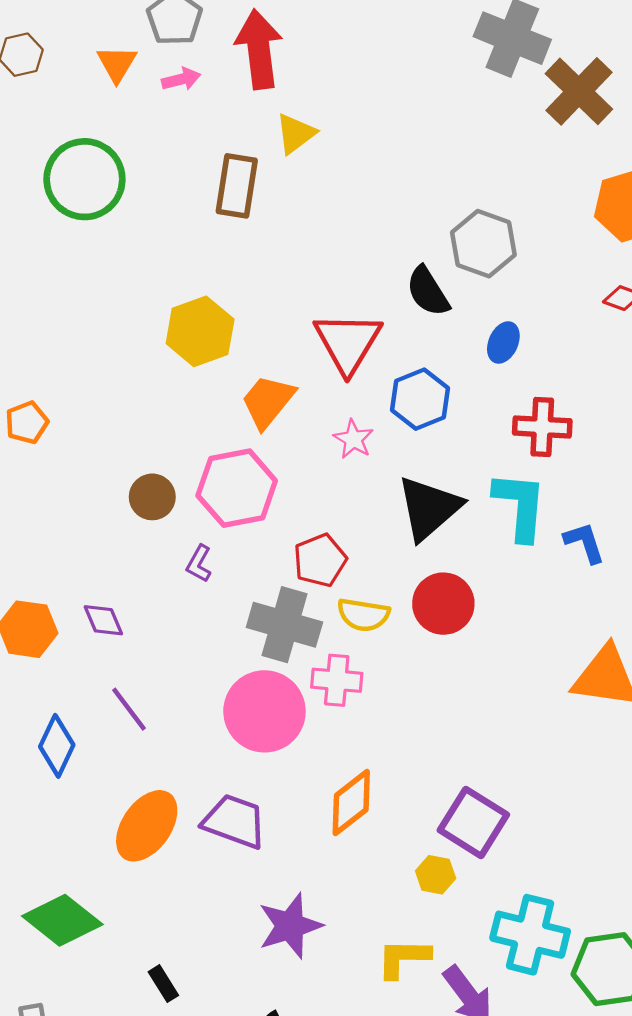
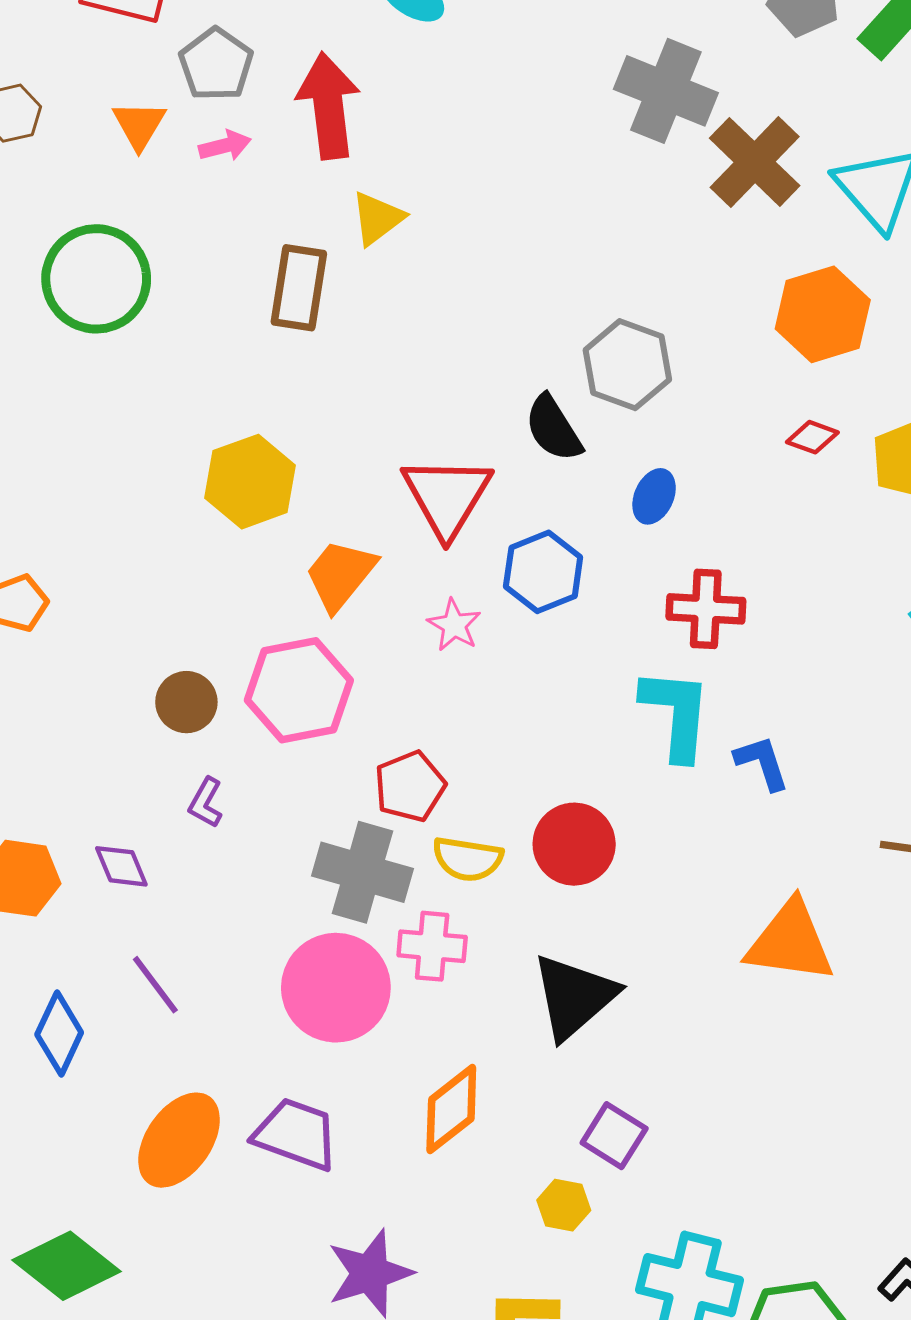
black triangle: (429, 508) -> (574, 997), moved
purple L-shape: (199, 564) -> (206, 803), moved
purple square: (473, 822) -> (614, 1136), size x0.7

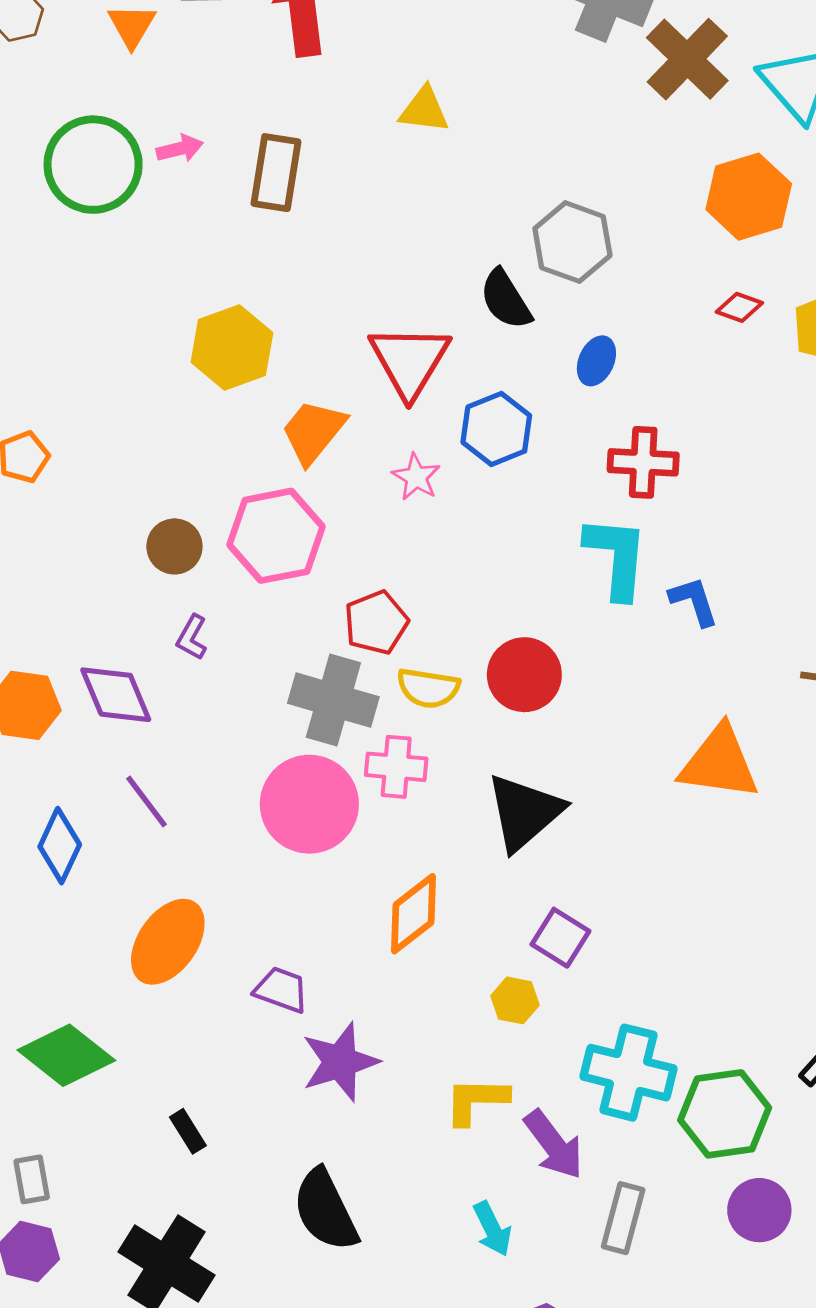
pink arrow: (225, 146) -> (180, 149), moved
yellow triangle: (377, 218) -> (424, 110), moved, turned 44
purple diamond: (121, 866) -> (116, 695), size x1.5
purple trapezoid: (296, 1134) -> (281, 990), moved, size x0.7

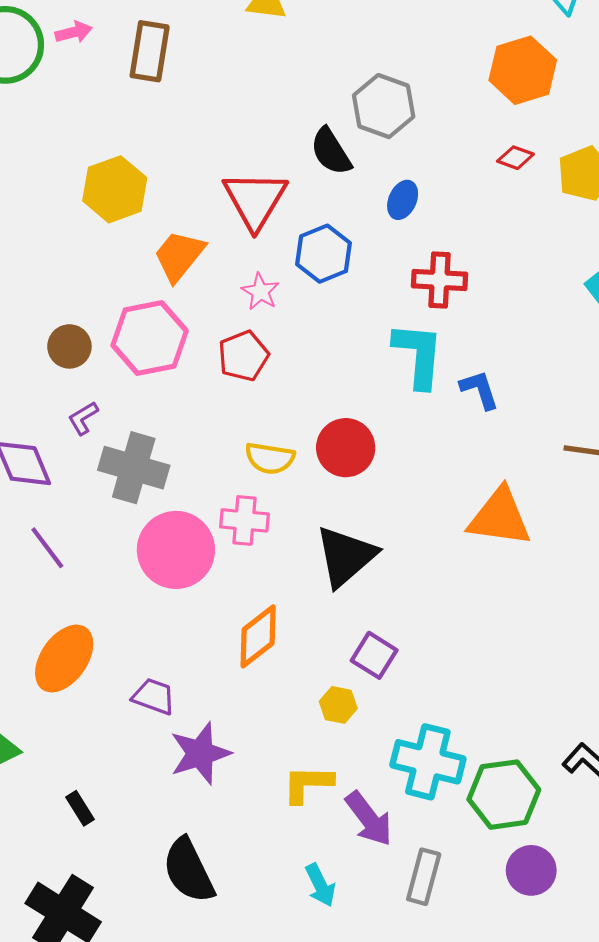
red pentagon: (376, 623) -> (243, 356), moved
purple L-shape: (192, 637) -> (83, 418), turned 30
gray cross: (333, 700) -> (134, 468), moved

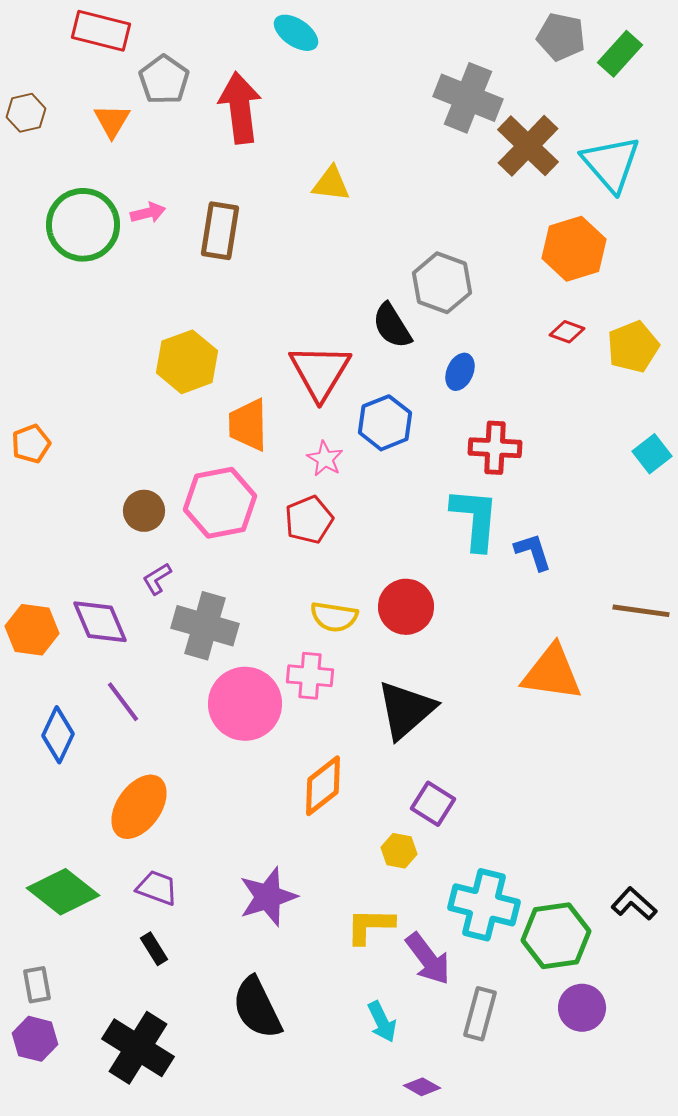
orange trapezoid: (179, 256) -> (248, 425), turned -40
purple trapezoid: (154, 696) -> (157, 888), moved

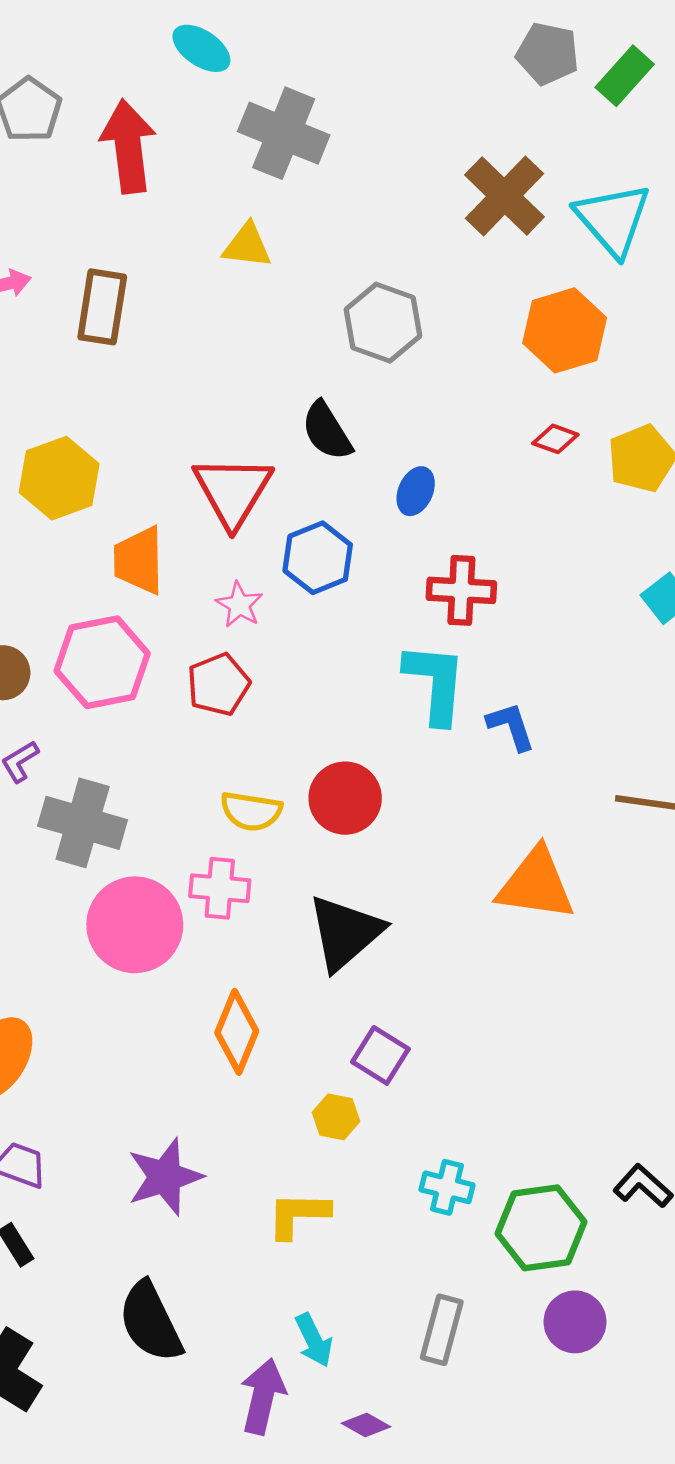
gray cross: (468, 98) -> (284, 133), moved
gray hexagon: (442, 283) -> (383, 323), moved
orange diamond: (323, 786) -> (237, 1032), turned -30
cyan cross: (484, 905) -> (447, 1187), size x0.6
purple arrow: (428, 959) -> (263, 1396), moved, turned -130

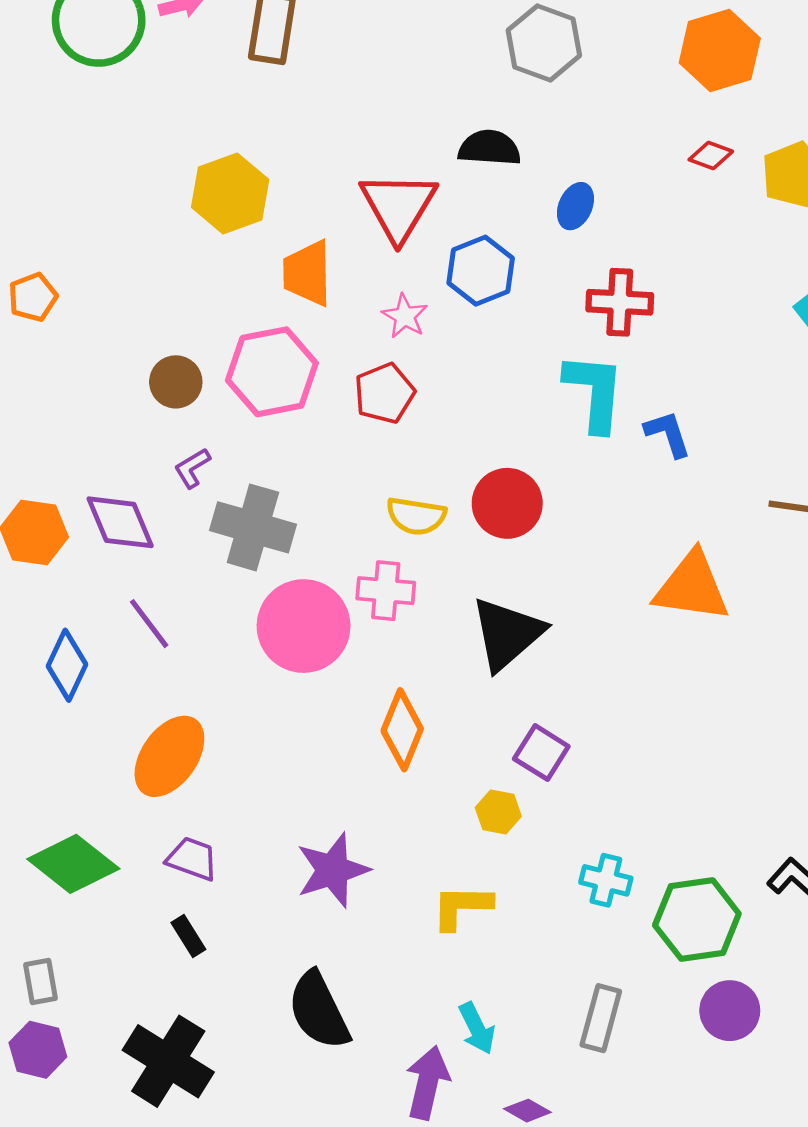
black semicircle: (327, 431) -> (489, 148), turned 126

